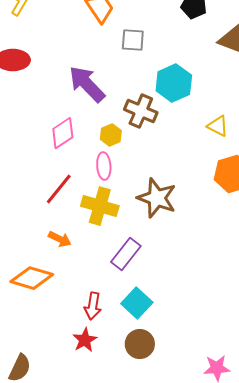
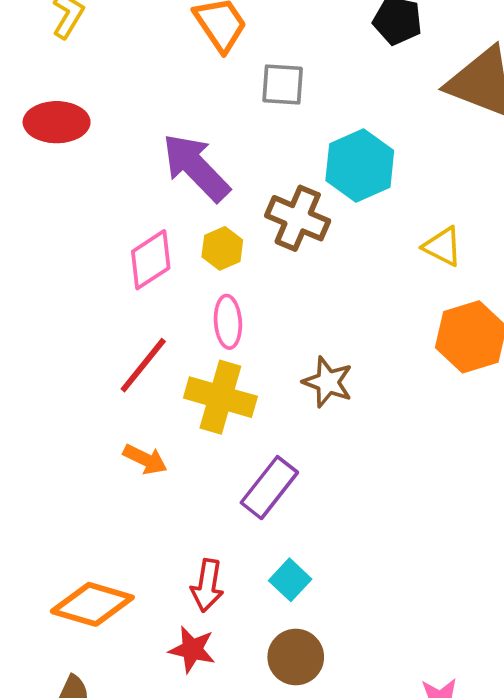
yellow hexagon: (111, 135) -> (222, 248), moved
brown star: (157, 198) -> (328, 382), size x0.7
orange diamond: (32, 278) -> (92, 604), moved
cyan square: (137, 303) -> (290, 580), size x0.7
red star: (85, 340) -> (192, 649), turned -30

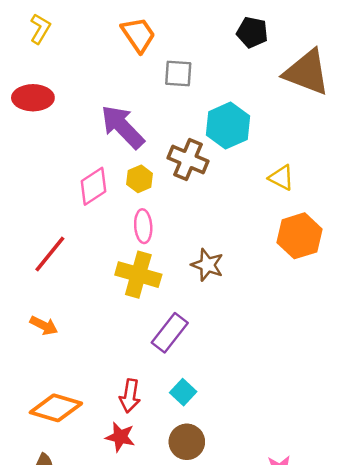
red line: (143, 365) -> (50, 254), moved
orange arrow: (145, 459) -> (44, 325), moved

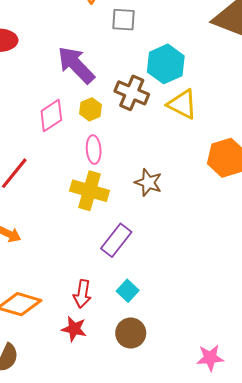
yellow triangle: (281, 178) -> (182, 104), moved, size x1.4

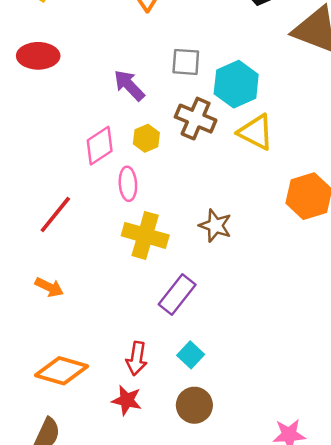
gray square: (124, 20) -> (186, 62), moved
purple arrow: (76, 65) -> (129, 85), size x0.7
pink ellipse: (94, 150) -> (128, 184), moved

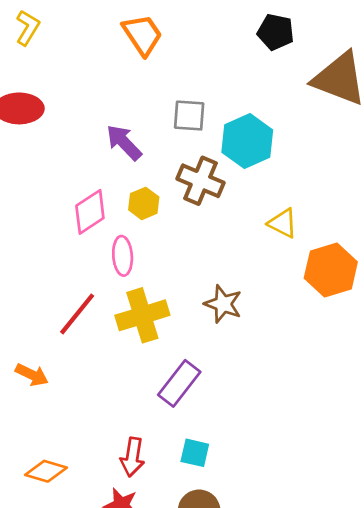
yellow triangle: (256, 132) -> (283, 223), moved, size x0.7
red line: (55, 215) -> (77, 314), moved
yellow cross: (145, 235) -> (142, 315), turned -33
cyan square: (191, 355) -> (195, 453), turned -30
orange diamond: (62, 371) -> (46, 471), size x0.7

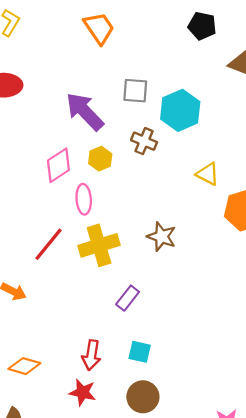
purple arrow: (124, 142) -> (85, 111), size x1.4
brown cross: (200, 181) -> (144, 141), size x0.7
purple rectangle: (179, 383) -> (128, 298), size x0.7

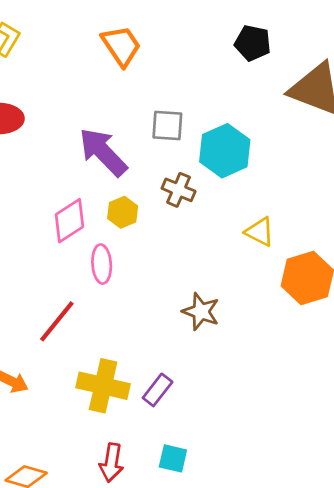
yellow cross: (99, 245) -> (103, 386), moved, turned 30

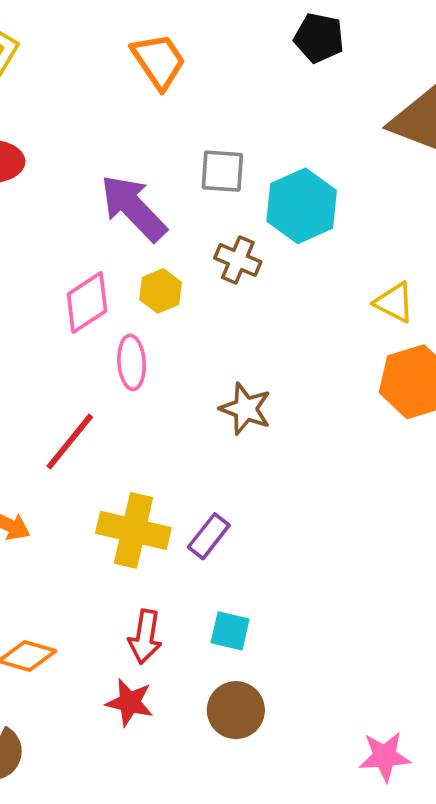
black pentagon: (253, 43) -> (319, 38), moved
yellow triangle: (260, 232) -> (394, 302), moved
brown star: (201, 312) -> (246, 409), moved

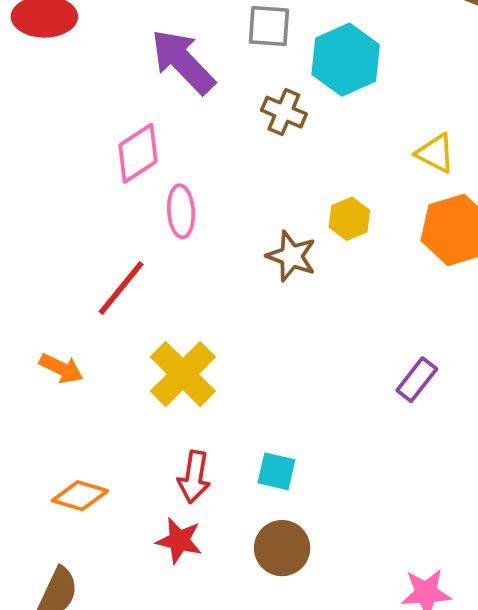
yellow hexagon: (161, 291) -> (349, 219), moved
yellow cross: (133, 530) -> (183, 374), turned 32
purple rectangle: (209, 536) -> (417, 380), moved

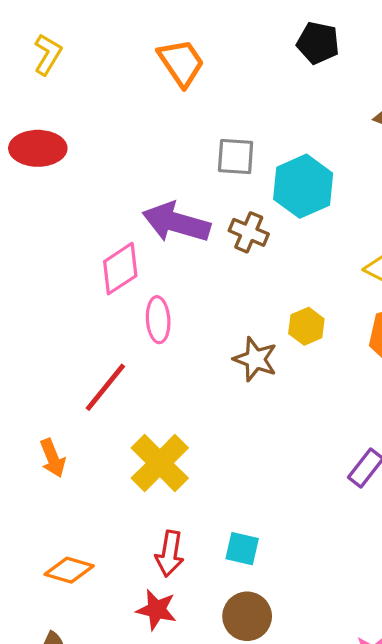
purple arrow: (183, 62) -> (176, 222), moved, turned -30
orange arrow: (61, 368) -> (53, 458), turned 42

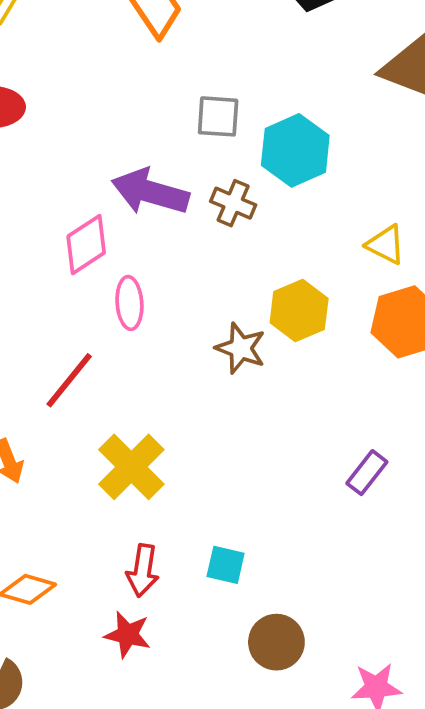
yellow hexagon: (306, 326) -> (299, 311), size x1.4
brown circle: (247, 616) -> (276, 642), moved

